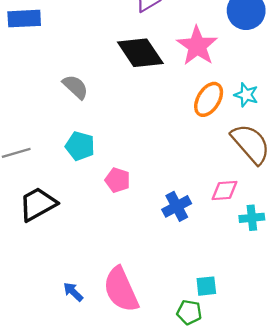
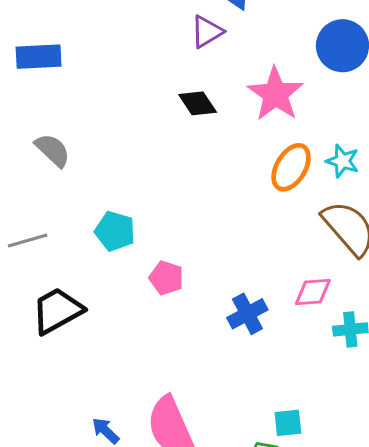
black diamond: (140, 53) -> (198, 103), size x0.6
gray semicircle: (75, 87) -> (53, 150), moved

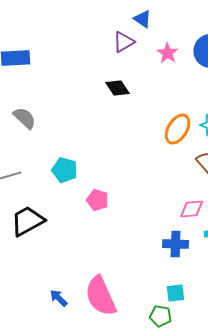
pink star: (275, 94) -> (168, 53), moved, size x0.6
blue cross: (247, 314) -> (176, 244), moved, turned 30

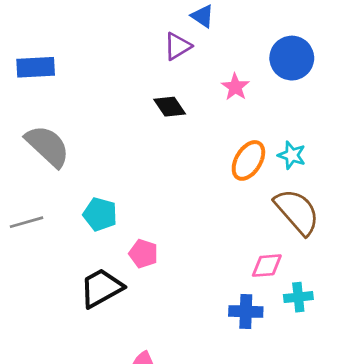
pink star: (168, 53) -> (235, 87), moved
gray semicircle: (25, 118) -> (48, 146), size x1.5
black trapezoid: (28, 221) -> (101, 288), moved

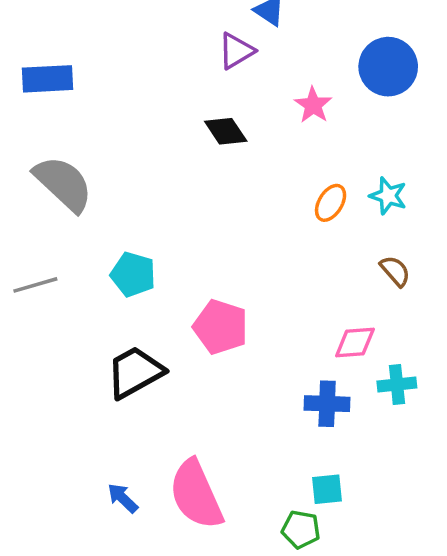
orange ellipse: (248, 160) -> (331, 203), size x0.7
brown semicircle: (297, 212) -> (395, 271), size x0.5
pink pentagon: (143, 254) -> (220, 327), moved, size x1.4

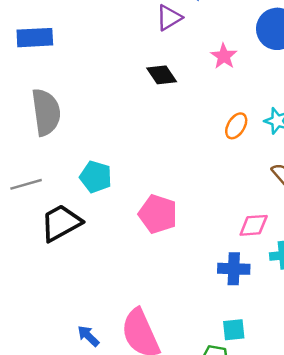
gray semicircle: (63, 184) -> (46, 112), turned 39
black trapezoid: (135, 372) -> (61, 223), moved

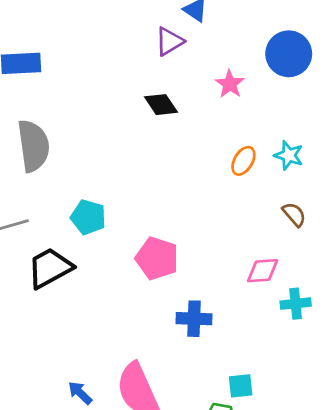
blue cross: (234, 269) -> (194, 319), moved

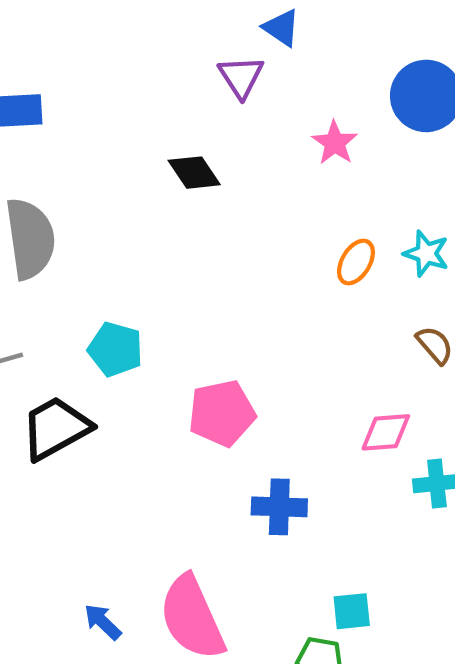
purple triangle: (169, 41) -> (241, 77), turned -32
black diamond: (161, 105) -> (194, 173), moved
pink pentagon: (157, 258) -> (222, 413), turned -30

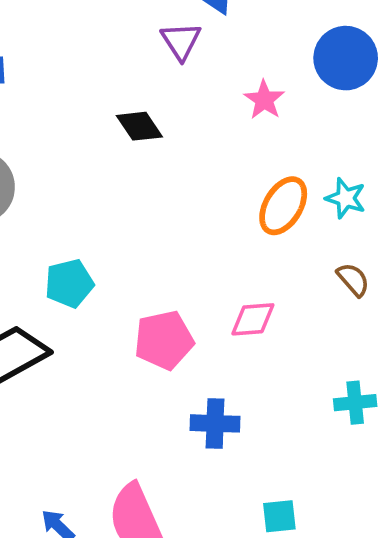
orange ellipse: (356, 262) -> (283, 206), size x1.4
cyan pentagon: (115, 349) -> (69, 283), turned -30
pink diamond: (386, 432) -> (253, 319), moved

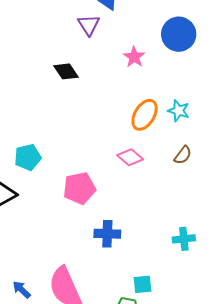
brown semicircle: (353, 280) -> (183, 155), turned 78
pink diamond: (253, 319) -> (130, 157), moved, turned 45
cyan cross: (355, 403) -> (184, 239), moved

